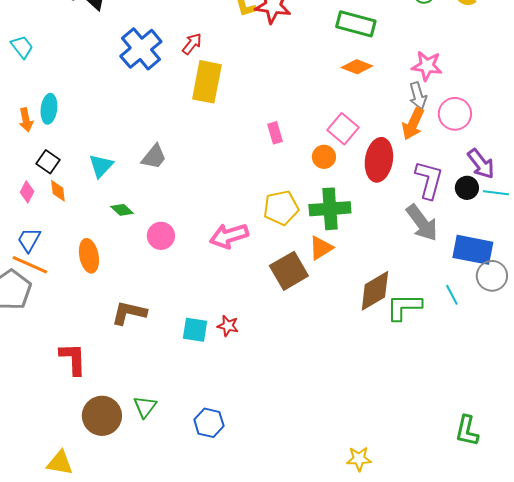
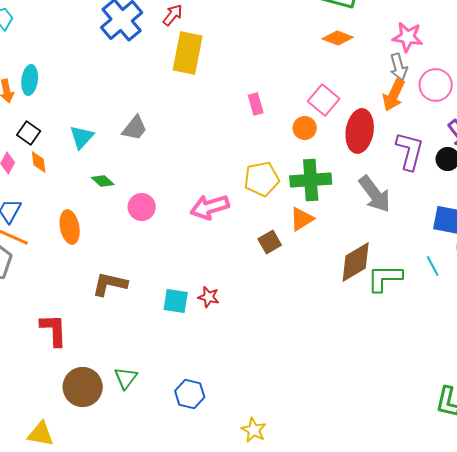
gray arrow: (422, 223) -> (375, 194), moved
brown square: (289, 271) -> (270, 242), size x0.6
yellow star: (359, 459) -> (254, 430), moved, turned 30

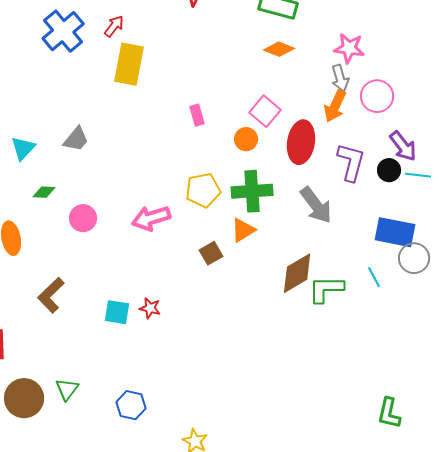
green diamond: (103, 181) -> (44, 192), turned -40
brown L-shape: (110, 284) -> (51, 295), turned -57

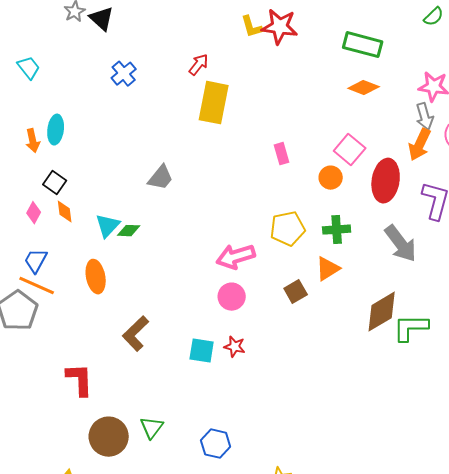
blue cross: (63, 31) -> (124, 74), moved, size x0.6
cyan triangle: (23, 148) -> (108, 226), moved
green cross: (252, 191) -> (337, 230), size x0.7
pink circle: (83, 218) -> (232, 297), moved

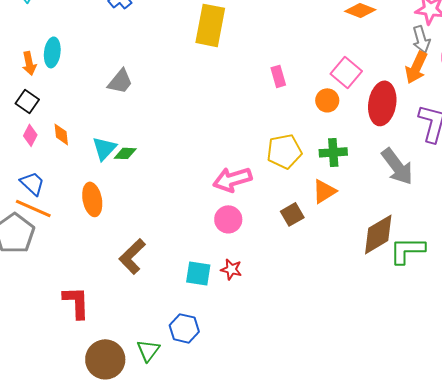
gray trapezoid: (161, 178) -> (120, 81), moved
black square: (55, 183) -> (27, 101), moved
blue trapezoid: (36, 261) -> (32, 183), turned 104
blue hexagon: (216, 444) -> (184, 328), moved

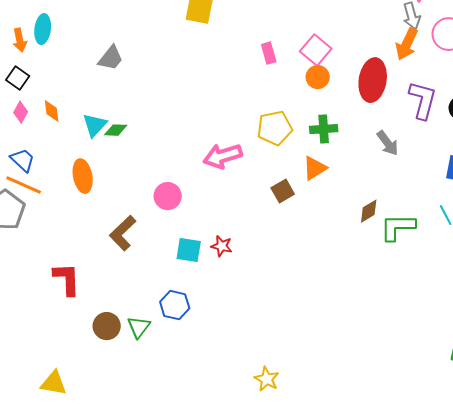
pink square: (346, 72) -> (316, 50), moved
gray arrow: (397, 166) -> (388, 143), size x0.7
pink circle: (228, 219) -> (168, 196), moved
brown diamond: (378, 234) -> (369, 211), size x0.6
brown circle: (105, 359) -> (107, 326), moved, size x0.7

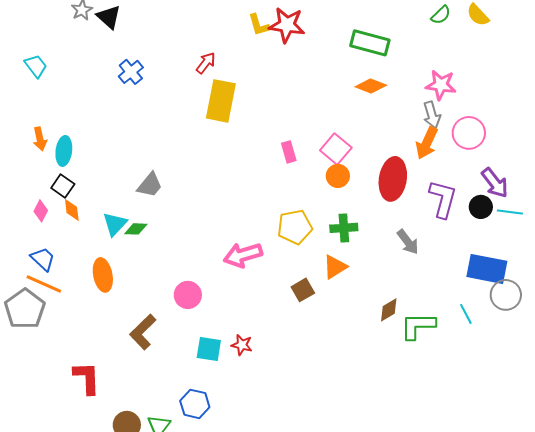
cyan ellipse: (43, 29) -> (64, 151), moved
gray trapezoid: (111, 58) -> (150, 185), moved
black square: (18, 78) -> (63, 186), moved

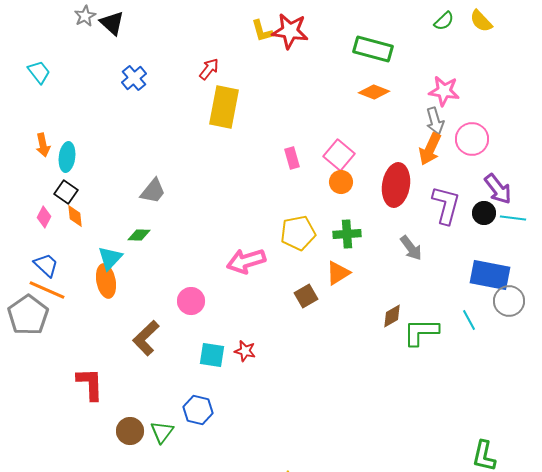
cyan triangle: (115, 224) -> (110, 258), moved

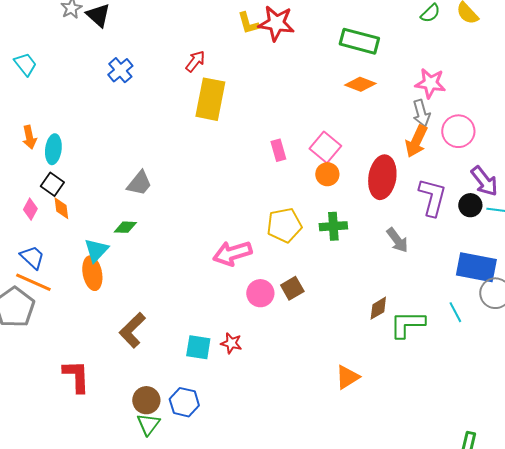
orange triangle: (338, 273) -> (347, 377), moved
pink circle: (191, 301) -> (260, 293), moved
brown circle: (130, 431) -> (146, 400), moved

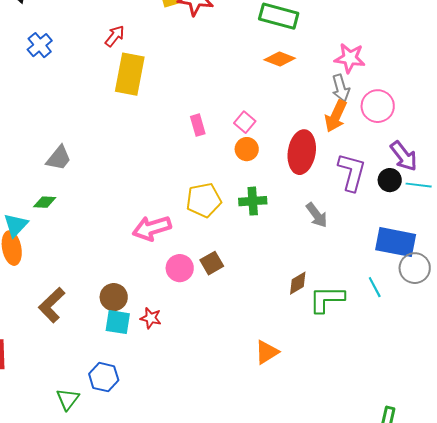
pink square: (325, 147) -> (245, 122), size x0.7
brown circle: (146, 400) -> (114, 297), moved

